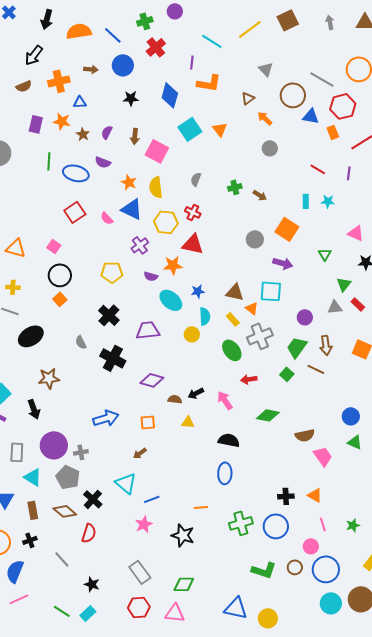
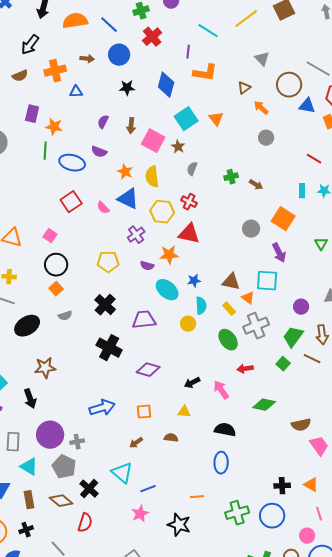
orange star: (62, 121) -> (54, 127), moved
brown star: (83, 134) -> (178, 147), moved
purple arrow: (283, 263) -> (279, 253), turned 48
gray semicircle: (81, 342) -> (65, 316), moved, turned -80
brown semicircle: (175, 399) -> (171, 438), moved

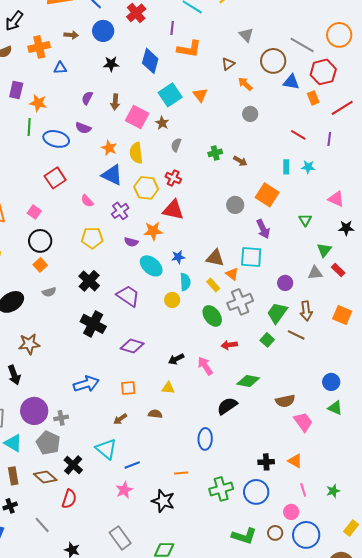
pink semicircle: (103, 208) -> (87, 201), moved
purple trapezoid: (144, 320) -> (128, 296), turned 40
black semicircle: (225, 430) -> (227, 406), moved, turned -45

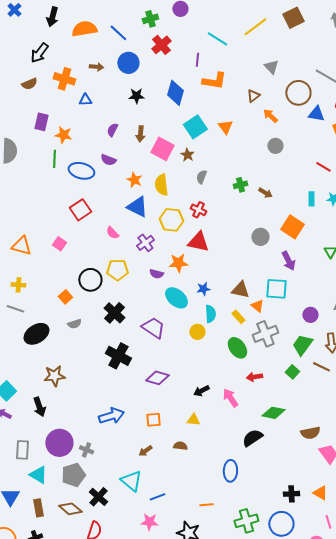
orange cross: (39, 47) -> (64, 79), turned 30
black circle: (40, 241) -> (90, 280), moved
gray cross: (61, 418) -> (86, 450), turned 32
gray pentagon: (48, 443) -> (73, 475), turned 30
pink star: (124, 490) -> (149, 522), turned 30

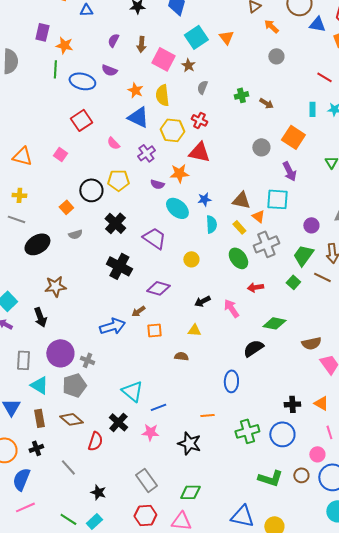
yellow circle: (197, 332) -> (191, 259), moved
brown arrow: (145, 451) -> (138, 311), moved
black cross: (98, 497) -> (118, 422), moved

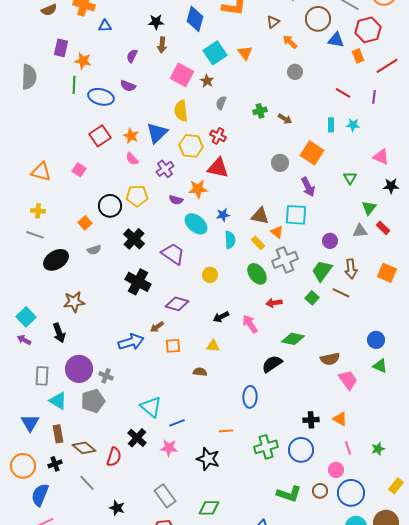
brown arrow: (141, 44) -> (162, 45), moved
orange star: (135, 90) -> (131, 136), moved
blue triangle: (138, 117) -> (157, 133), turned 50
brown diamond: (71, 419) -> (84, 448), moved

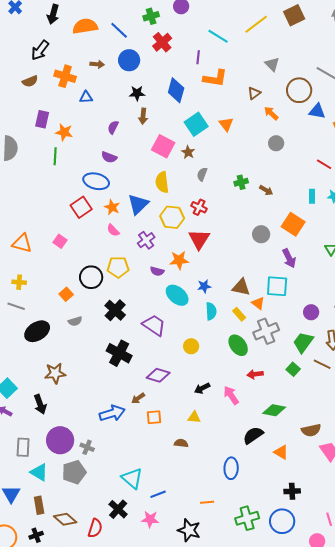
blue ellipse: (101, 97) -> (96, 181), moved
red triangle: (218, 168) -> (199, 239), turned 50
orange triangle: (340, 419) -> (281, 452), moved

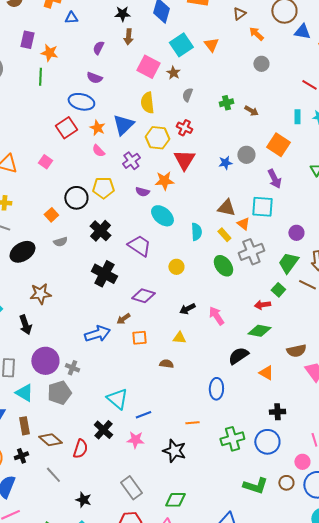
blue star: (204, 286) -> (225, 163), moved
red arrow: (255, 374) -> (262, 305), moved

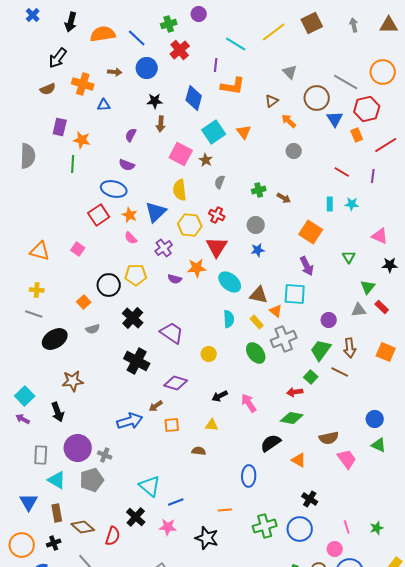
blue triangle: (302, 32) -> (335, 119), turned 48
gray circle: (246, 155) -> (256, 225), moved
cyan ellipse: (162, 216) -> (230, 282), moved
black cross: (277, 412) -> (310, 499), turned 35

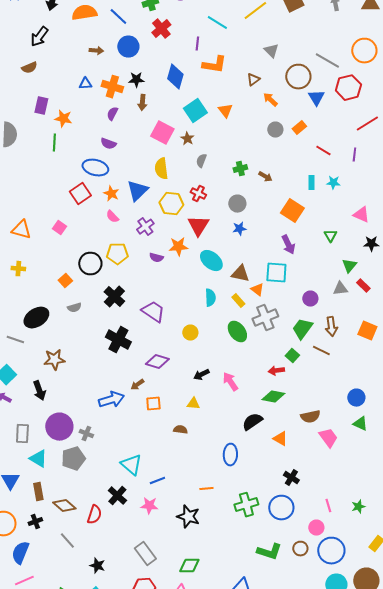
orange cross: (83, 84) -> (112, 87), moved
orange rectangle: (357, 135) -> (299, 128), moved, turned 72
gray line: (34, 314) -> (15, 340), moved

